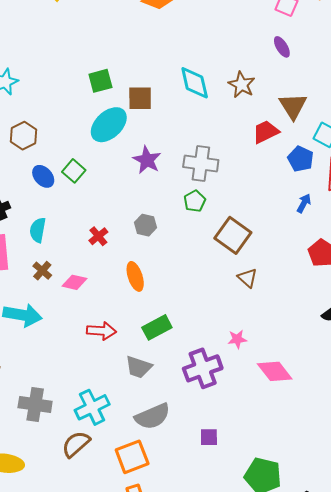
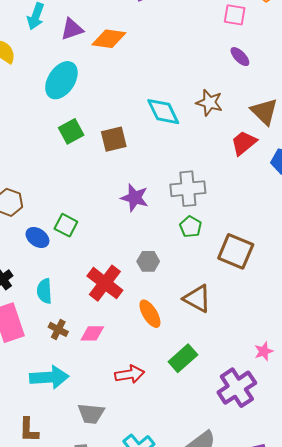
cyan ellipse: (109, 125) -> (61, 80), moved
red cross: (98, 236) -> (105, 283), size x1.8
brown triangle: (247, 278) -> (197, 299), moved, size x1.4
gray trapezoid: (139, 367) -> (91, 414), moved

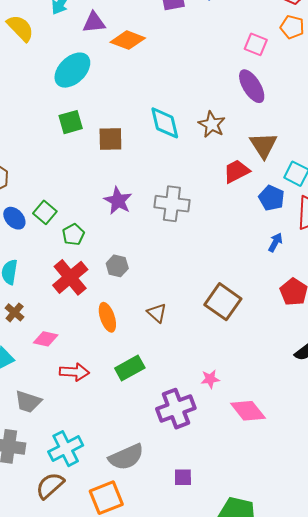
purple ellipse: (240, 57) -> (252, 86), size x1.6
green pentagon: (191, 227) -> (73, 235), moved
brown square: (236, 251) -> (223, 302), moved
brown triangle: (197, 299) -> (157, 313), size x0.7
pink diamond: (92, 333) -> (46, 339), moved

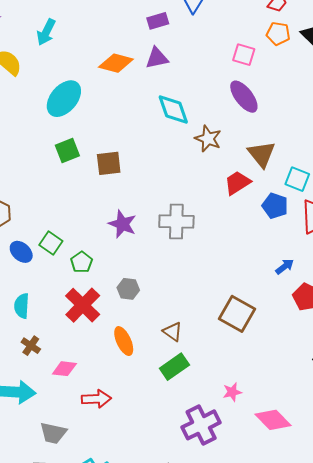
purple triangle: (94, 22) -> (157, 58), moved
cyan diamond: (165, 123) -> (173, 110), moved
blue arrow: (275, 242) -> (285, 267), moved, turned 30
green rectangle: (130, 368) -> (174, 367), moved

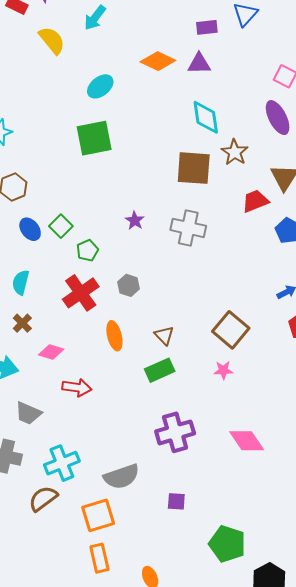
cyan ellipse: (64, 99) -> (100, 86), size x0.7
green square: (67, 151) -> (94, 138), size x1.5
brown square: (109, 163) -> (194, 168), moved, size x1.4
purple star: (122, 224) -> (135, 220), size x0.7
pink star: (232, 392) -> (223, 370), moved

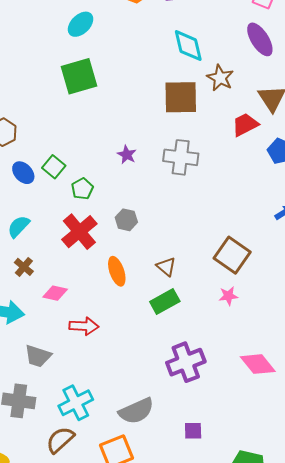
cyan semicircle: (21, 282) -> (19, 226), turned 35

